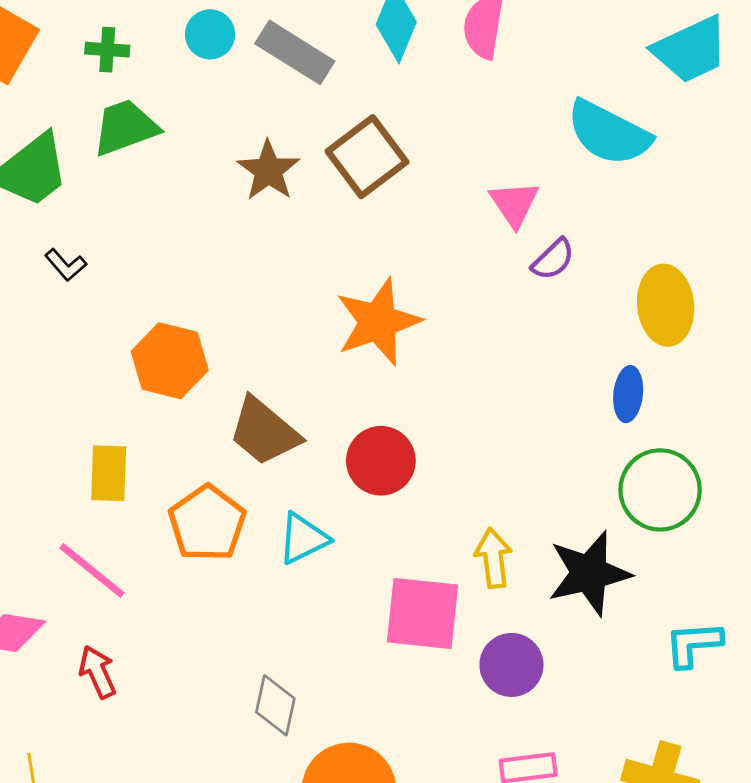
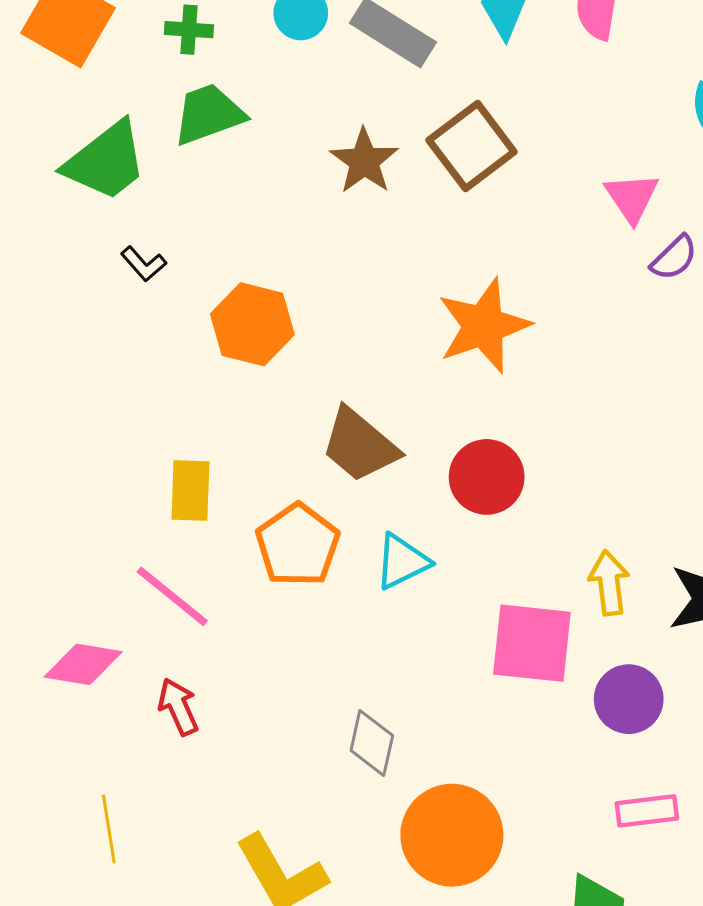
orange hexagon: (170, 361) -> (252, 324), moved

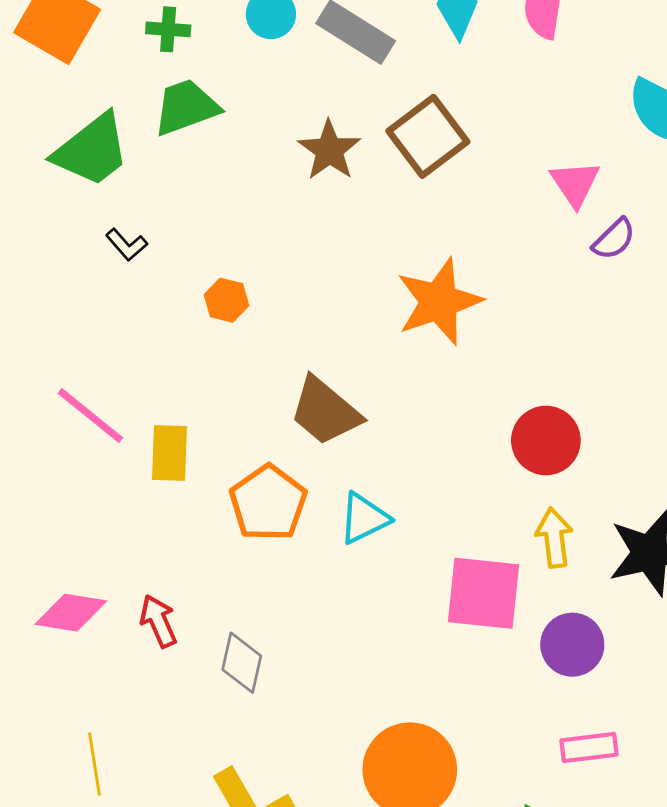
orange hexagon: (252, 324) -> (226, 300), size x0.6
red circle: (487, 477) -> (546, 440), moved
pink line: (172, 596) -> (90, 415), moved
red arrow: (178, 707) -> (158, 621), moved
gray diamond: (372, 743) -> (242, 663), moved

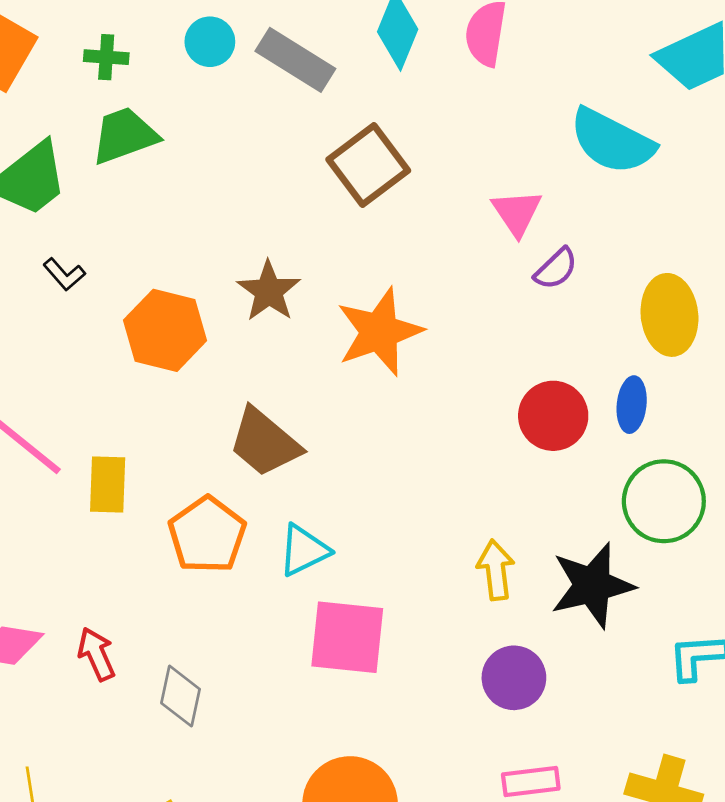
brown star: (329, 150) -> (269, 291), moved
orange hexagon: (226, 300) -> (165, 330), size x1.8
red circle: (546, 440) -> (553, 416), moved
pink square: (483, 593) -> (347, 637), moved

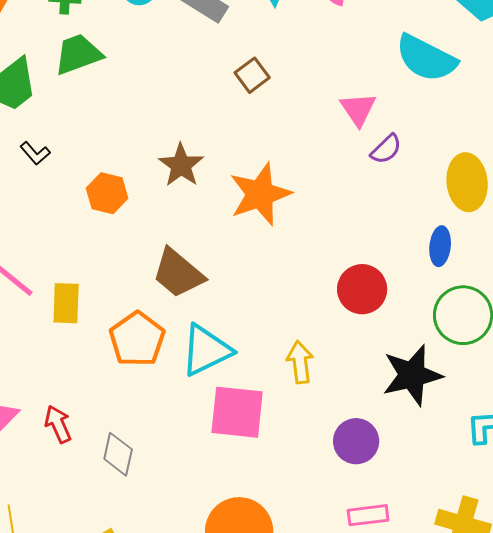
brown square: (368, 165) -> (252, 75), size x0.6
orange hexagon: (165, 330) -> (107, 193), size x0.7
red circle: (553, 416) -> (362, 289), moved
cyan triangle: (304, 550) -> (206, 350), size x1.4
yellow arrow: (496, 570) -> (300, 362), moved

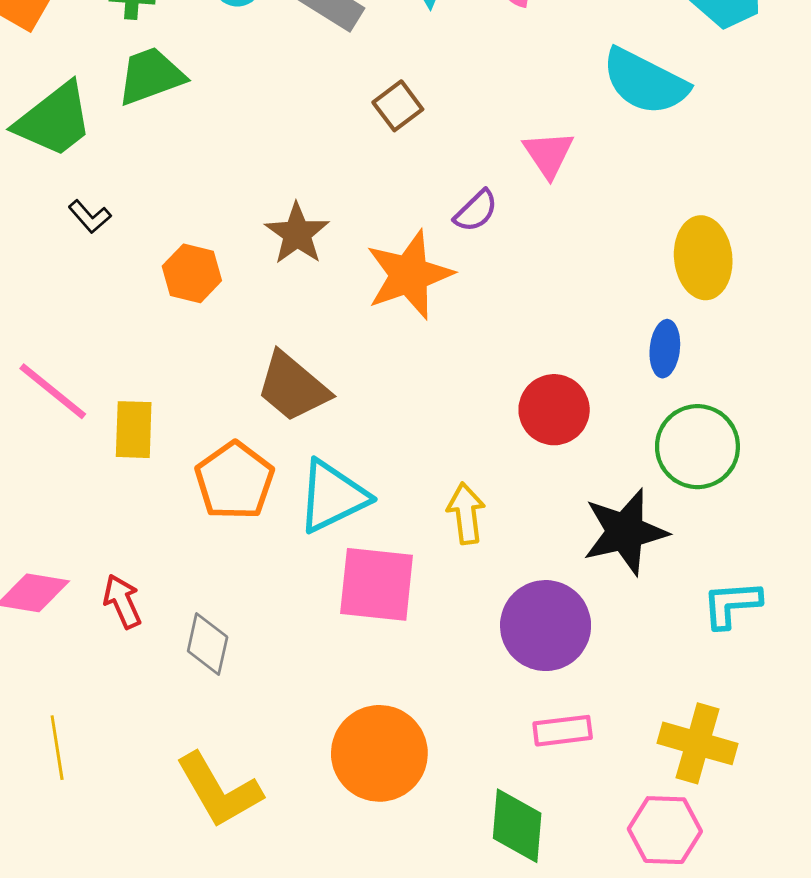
purple semicircle: (386, 149) -> (476, 211), moved
purple circle: (356, 441) -> (546, 626), size x1.4

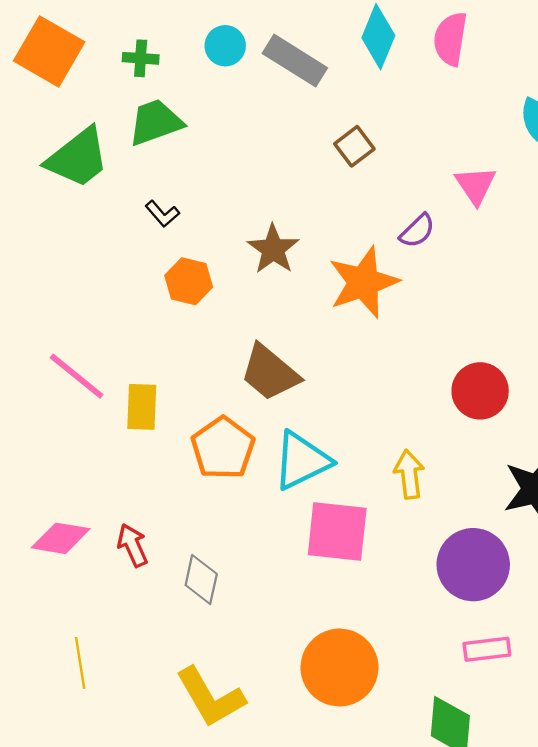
black L-shape: (90, 217) -> (162, 214), moved

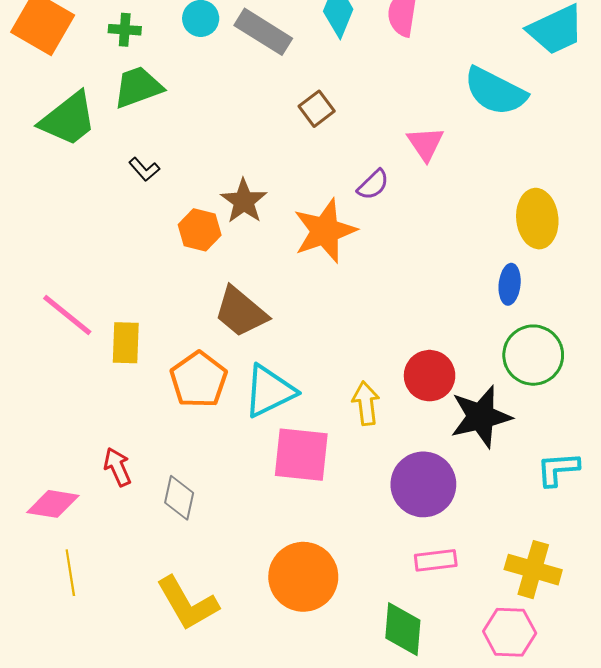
orange hexagon: (189, 281) -> (200, 230), moved
red circle: (480, 391) -> (430, 376), moved
pink diamond: (61, 538) -> (53, 504), moved

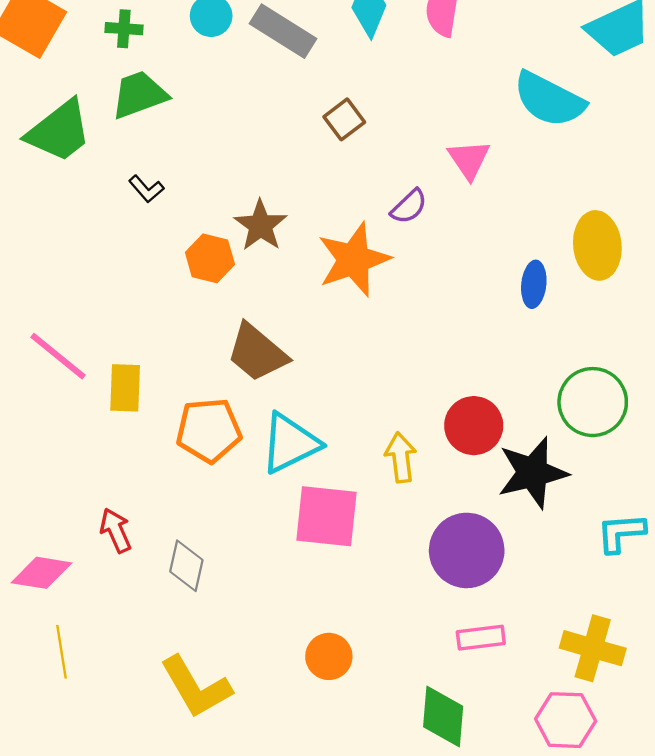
blue ellipse: (510, 284) -> (534, 284), moved
orange pentagon: (199, 380) -> (209, 430), turned 30
orange circle: (303, 577) -> (329, 656), size x0.6

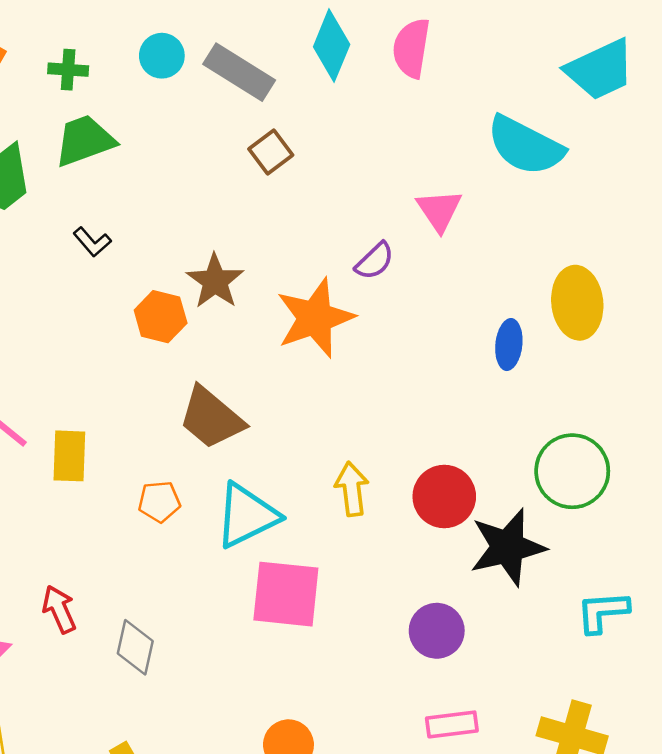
brown square: (344, 119) -> (271, 152), moved
orange pentagon: (209, 430) -> (159, 502), size x0.6
yellow arrow: (401, 457) -> (352, 489), moved
purple circle: (467, 550) -> (437, 631), size x0.7

